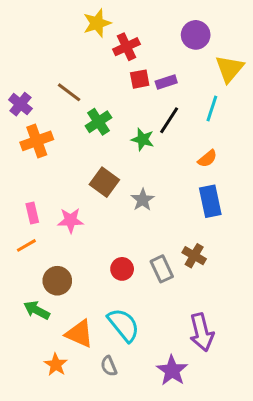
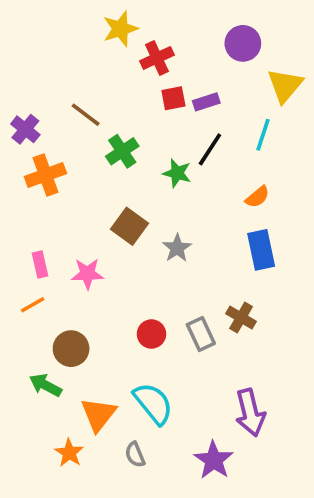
orange triangle: (79, 334) -> (98, 414), turned 44

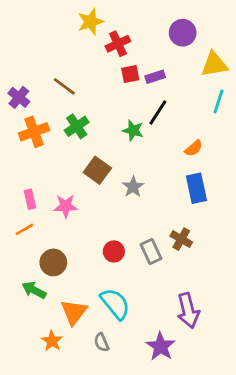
yellow triangle: (285, 85) -> (214, 64), turned 40
cyan line: (263, 135) -> (218, 102), moved
green cross: (122, 151) -> (77, 126), moved

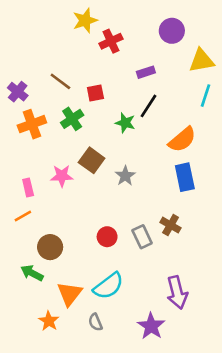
red square: (130, 74) -> (95, 93), moved
orange semicircle: (194, 148) -> (182, 140), size x1.6
pink star: (66, 206) -> (62, 176), moved
cyan semicircle: (115, 304) -> (108, 286), turned 92

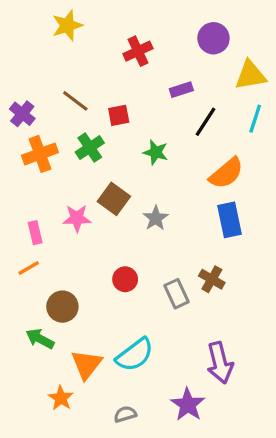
yellow star: (85, 20) -> (67, 25), moved
black line: (149, 106) -> (205, 122), moved
red circle: (107, 237) -> (125, 279), moved
gray semicircle: (95, 322) -> (125, 414), moved, turned 96

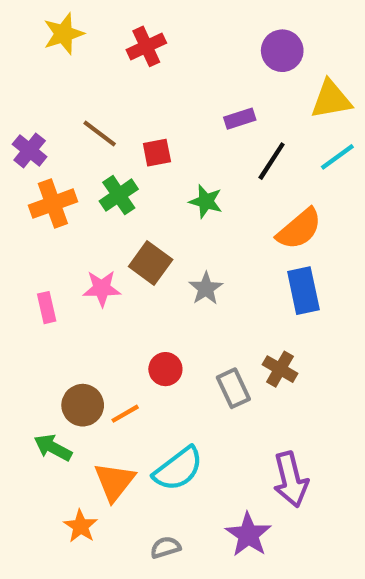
yellow star: (67, 25) -> (64, 34), moved
red cross: (138, 51) -> (146, 46), moved
cyan line: (255, 119) -> (337, 157), turned 36
orange line: (29, 268) -> (125, 414), moved

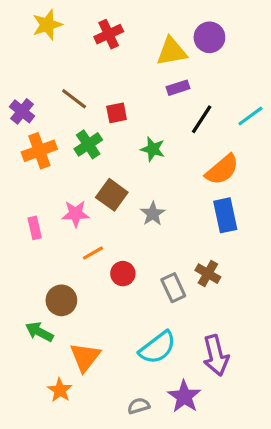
yellow triangle: (331, 100) -> (172, 51), moved
orange line: (125, 414) -> (93, 253), moved
cyan semicircle: (178, 469) -> (158, 348), moved
gray semicircle: (165, 547) -> (139, 406), moved

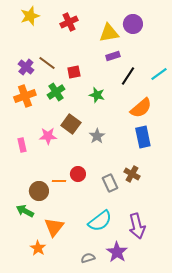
purple cross: (22, 111) -> (26, 67), moved
orange line: (93, 253) -> (59, 181), moved, turned 32

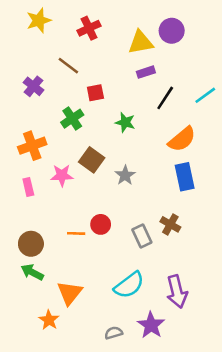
brown line: (47, 63) -> (68, 66), moved
orange cross: (25, 96) -> (32, 146), moved
brown circle: (39, 191) -> (31, 244), moved

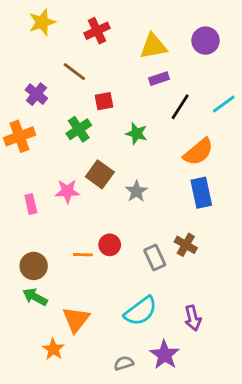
purple circle: (172, 31) -> (205, 41), moved
orange cross: (32, 146) -> (20, 136), moved
purple arrow: (177, 292) -> (193, 318), size x0.7

